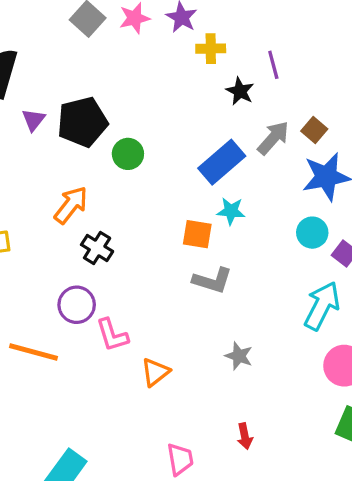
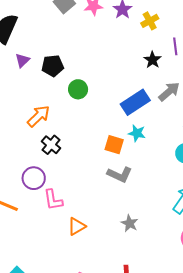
yellow cross: (211, 49) -> (150, 21), moved, turned -36
black pentagon: (82, 122) -> (53, 66), size x0.7

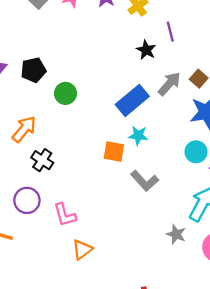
gray L-shape: (120, 175) -> (145, 181), moved, turned 30
pink L-shape: (53, 200) -> (65, 215), moved
gray star: (130, 223) -> (176, 234), moved

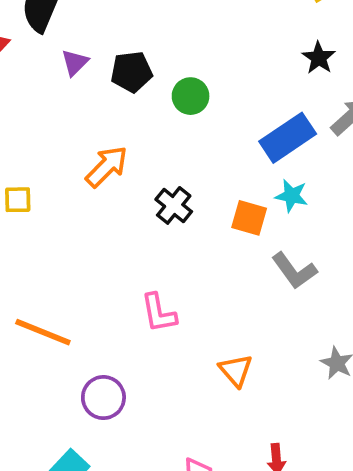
green circle: (65, 93) -> (191, 96), moved
black cross: (42, 160) -> (174, 205), moved
purple circle: (27, 200) -> (103, 398), moved
orange triangle: (82, 249) -> (236, 370), moved, turned -40

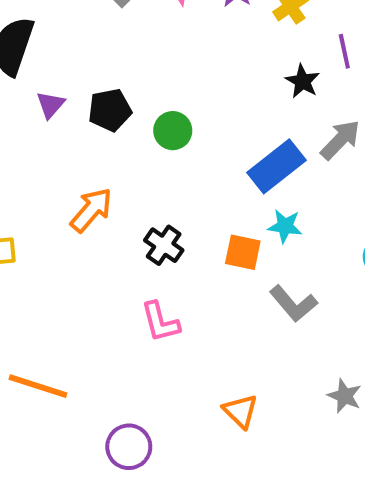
pink L-shape: (159, 313) -> (160, 322), moved
purple circle: (103, 398) -> (129, 447), moved

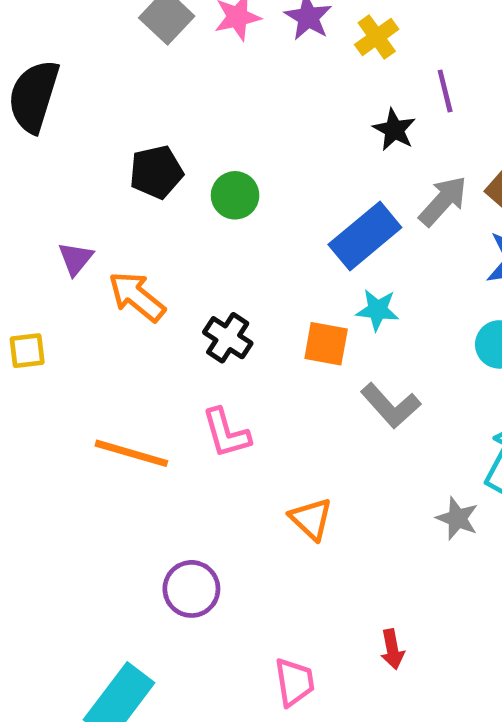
purple triangle: (51, 105) -> (75, 259), moved
orange arrow: (91, 210) -> (137, 297), turned -90
orange line: (38, 386) -> (131, 453), moved
orange triangle: (240, 411) -> (311, 519), moved

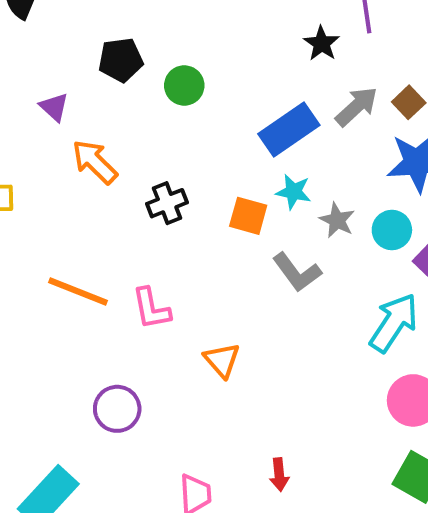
purple triangle: (75, 259) -> (54, 107), moved, turned -32
black cross: (228, 338) -> (167, 203), turned 30
pink L-shape: (226, 433) -> (151, 309), moved
gray star: (457, 518) -> (337, 220), moved

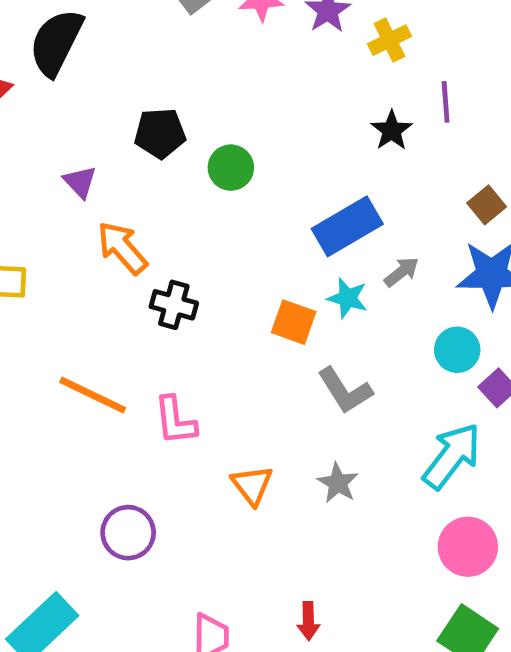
gray arrow: (356, 106) -> (401, 272), moved, size x0.7
black cross: (167, 203) -> (174, 305), moved, turned 33
gray star: (337, 220) -> (338, 483), moved

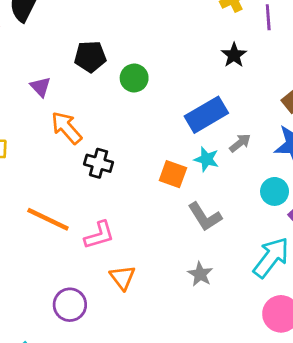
purple line: (446, 102) -> (268, 17), moved
pink L-shape: (175, 421) -> (99, 235), turned -100
orange triangle: (252, 485) -> (122, 278), moved

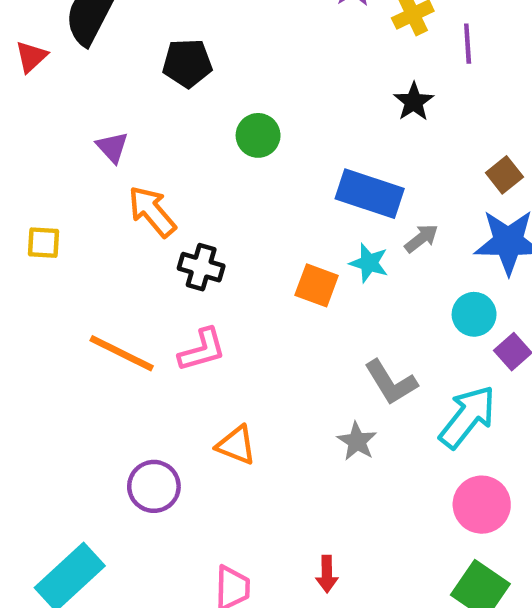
black pentagon: (90, 57) -> (187, 63), moved
blue rectangle: (206, 115) -> (370, 194), turned 48
gray L-shape: (205, 217) -> (391, 382), moved
pink L-shape: (99, 235) -> (202, 350), moved
orange triangle: (122, 278) -> (236, 445), turned -32

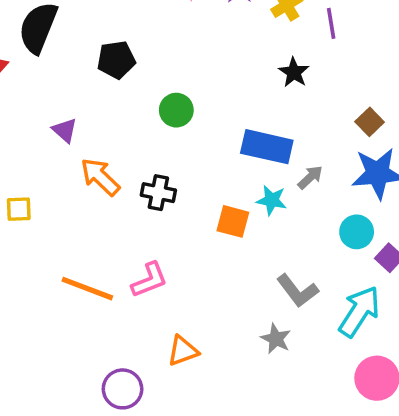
black cross: (201, 267) -> (158, 193), moved
orange triangle: (236, 445) -> (183, 351), turned -36

